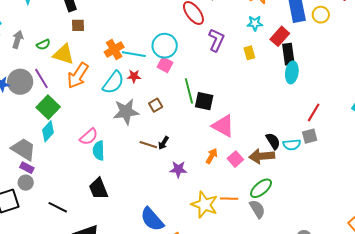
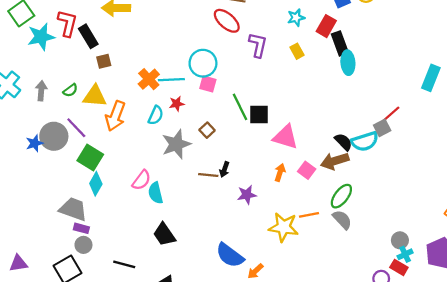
cyan semicircle: (113, 83) -> (156, 115), size x0.7
red line: (314, 112) -> (391, 114), moved, turned 30
cyan semicircle: (292, 145) -> (365, 141), size x1.4

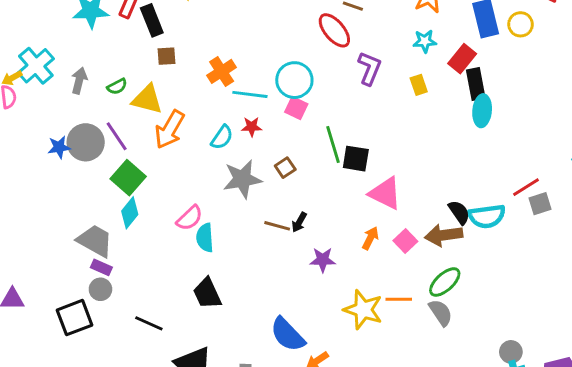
orange cross: (149, 79) -> (222, 71), moved
gray square: (382, 128) -> (540, 204), moved

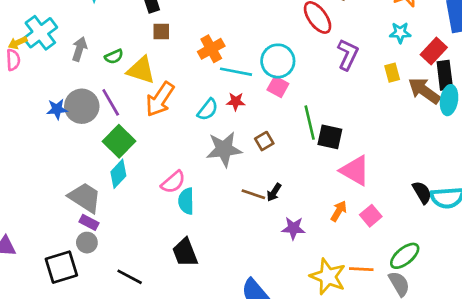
brown arrow: (444, 235) -> (424, 91), moved, turned 40

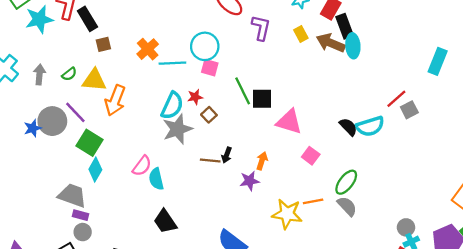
red star: (236, 101) -> (195, 97), moved
cyan semicircle: (208, 110) -> (172, 106), moved, size x1.4
orange arrow: (339, 211) -> (262, 161), moved

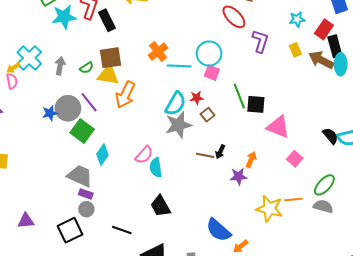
brown square: (103, 44) -> (111, 58), moved, size x1.6
green square: (90, 143) -> (82, 131), moved
gray semicircle: (347, 206) -> (323, 206), turned -36

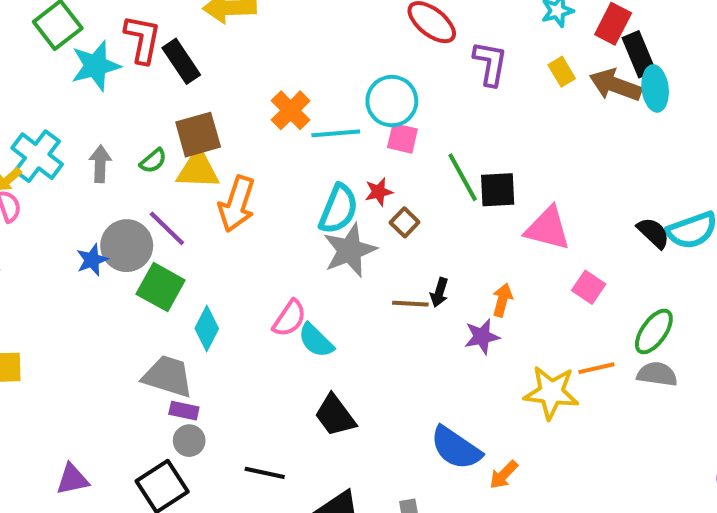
cyan semicircle: (156, 168) -> (316, 341), turned -30

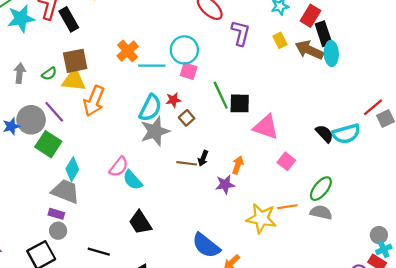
gray trapezoid: (168, 376) -> (65, 191), moved

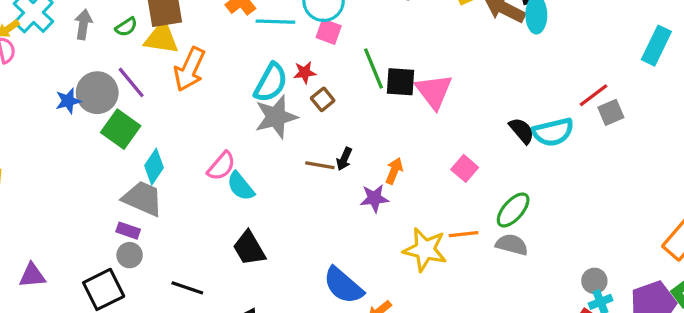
pink triangle: (266, 127) -> (434, 91), moved, turned 32

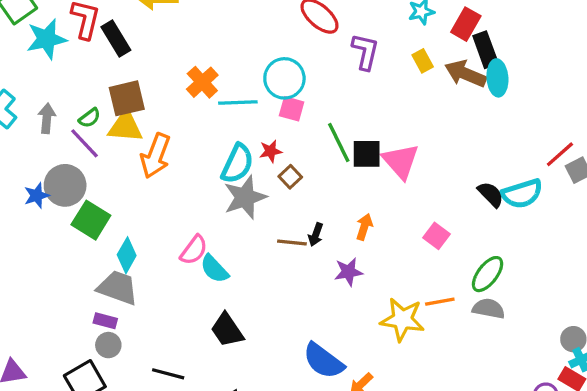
purple line: (131, 82) -> (85, 143), moved
orange arrow: (394, 171) -> (364, 227), moved

